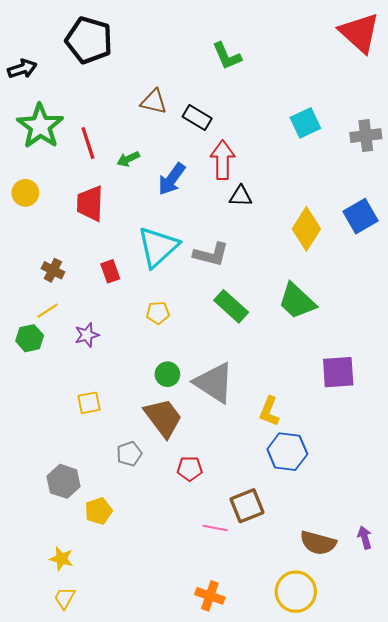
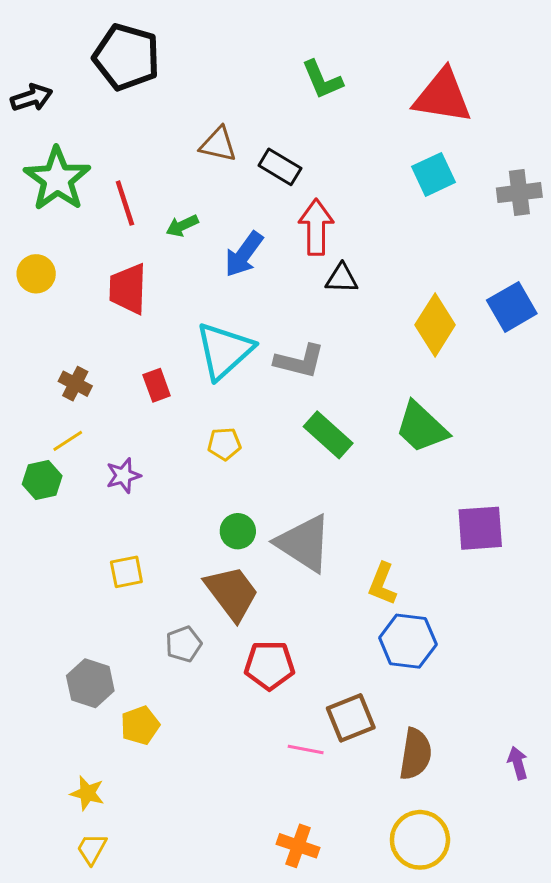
red triangle: (359, 33) -> (443, 96), moved, turned -33
red pentagon: (190, 469) -> (269, 665), size x1.4
brown semicircle: (318, 543) -> (415, 754), moved, turned -96

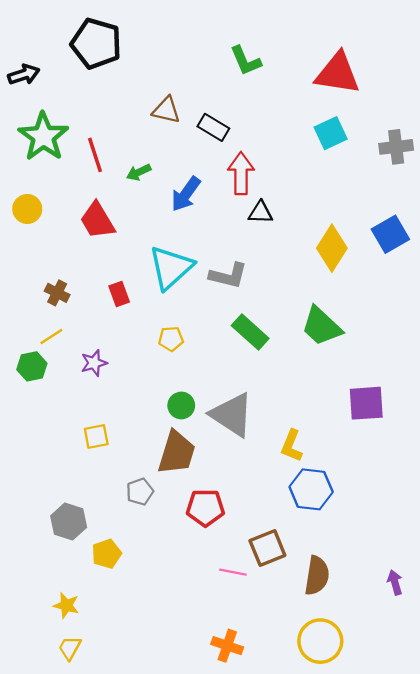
red trapezoid: (128, 289) -> (97, 220), turned -33
brown trapezoid: (232, 593) -> (177, 453), turned 54

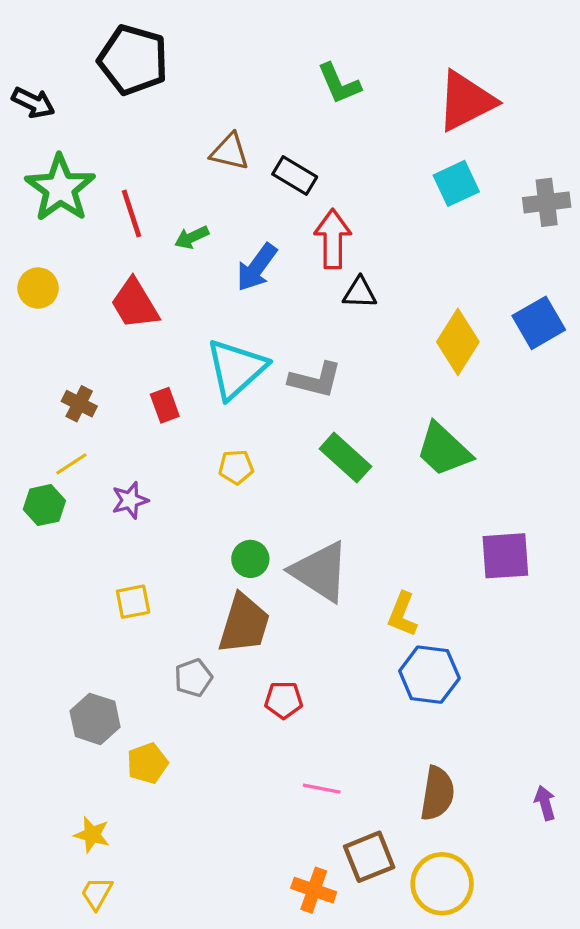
red triangle: (338, 73) -> (466, 101), turned -36
black arrow: (24, 75) -> (33, 103), turned 44
red pentagon: (205, 508) -> (284, 700), size x0.7
brown square: (267, 548) -> (369, 857), moved

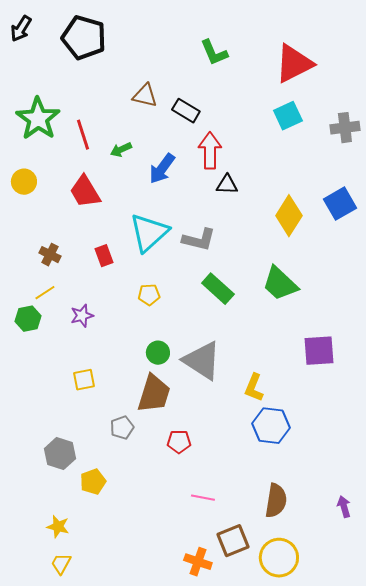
black arrow: (33, 103) -> (21, 29), moved, turned 96

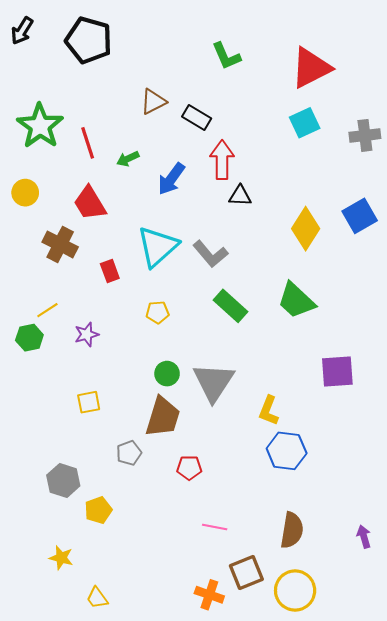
brown triangle: (145, 96) -> (153, 102), turned -40
gray L-shape: (199, 240) -> (210, 254), turned 36
brown cross: (50, 255) -> (60, 244), moved, size x1.5
gray triangle: (202, 361) -> (214, 382), turned 30
yellow trapezoid: (61, 564) -> (97, 598), moved, turned -65

